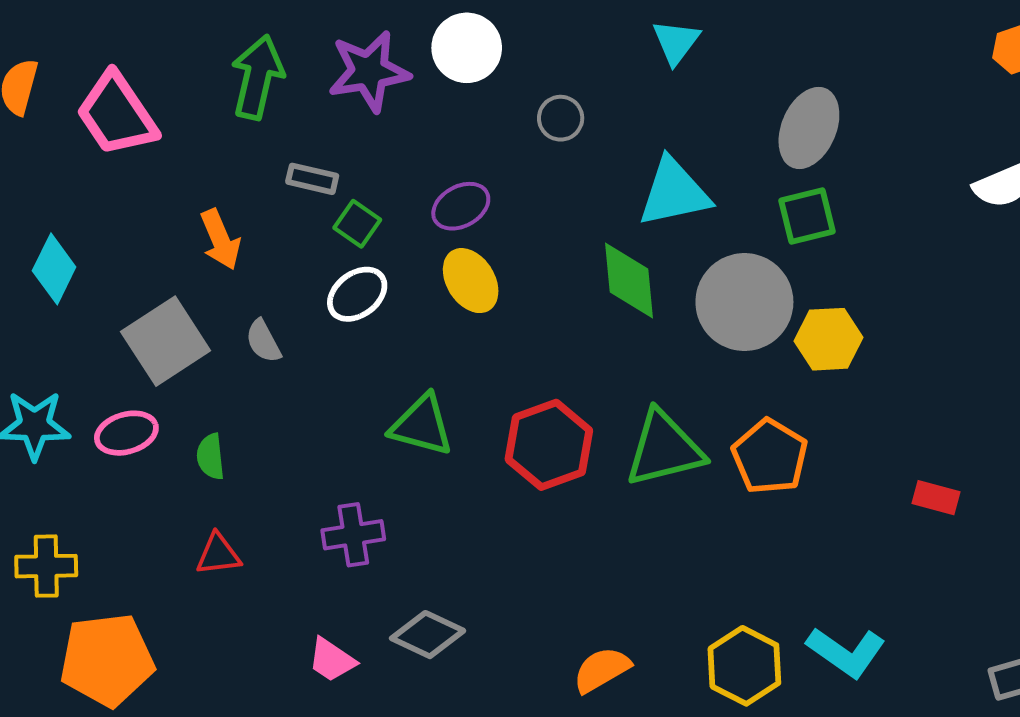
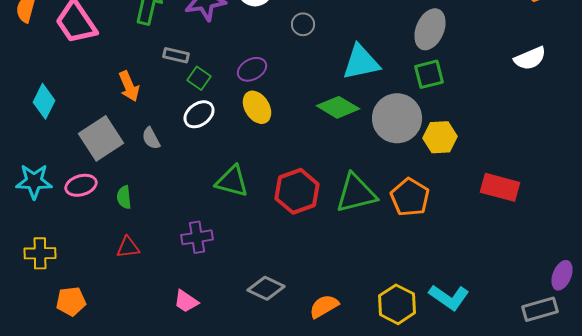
green diamond: (629, 281) -> (338, 107), turned -54
red rectangle: (936, 498) -> (500, 187), moved, size x1.6
gray diamond: (428, 635) -> (266, 288), moved
orange pentagon: (107, 660) -> (71, 301), size x0.6

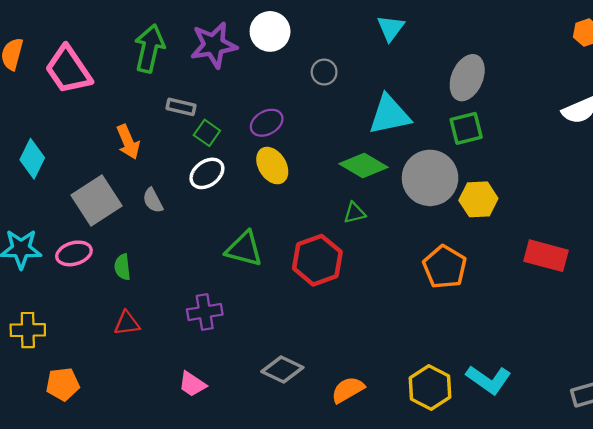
green triangle: (356, 193) -> (355, 213), moved, size x0.5

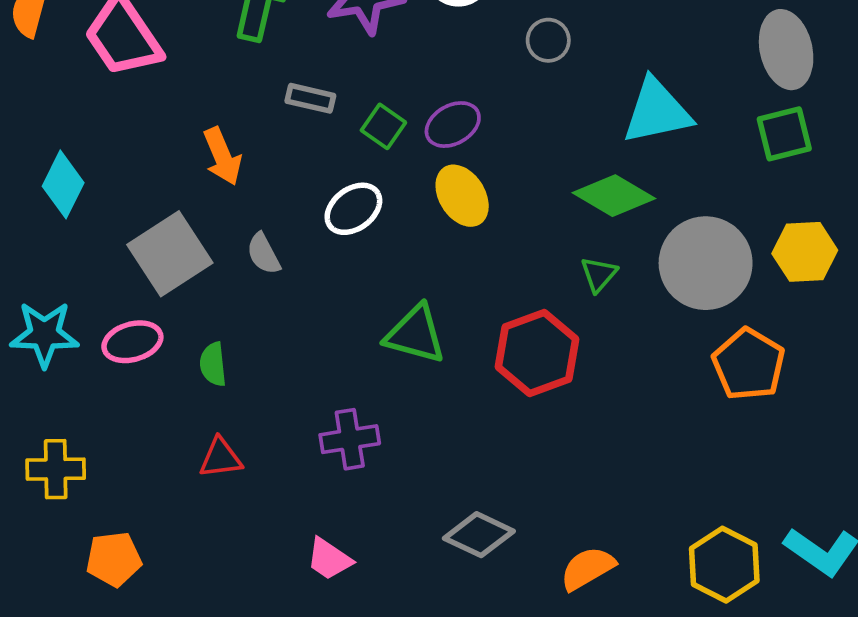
gray ellipse: (467, 78) -> (786, 50), turned -36
green square: (207, 133) -> (383, 126), moved
gray circle: (430, 178) -> (706, 263), moved
green triangle: (355, 213) -> (599, 274), turned -35

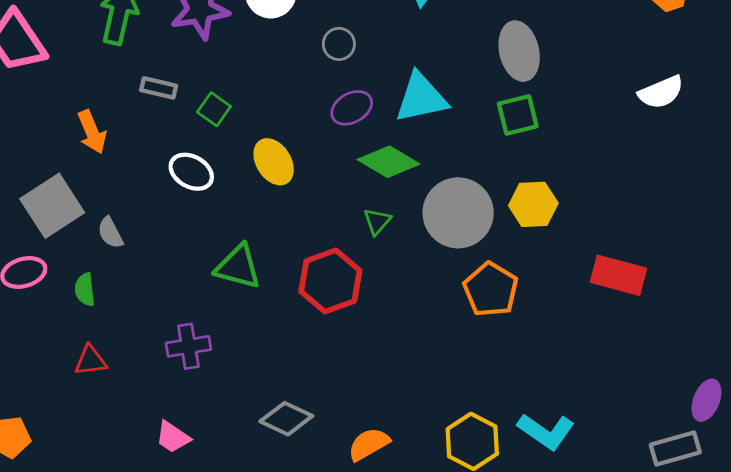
purple ellipse: (453, 125) -> (352, 108), moved
white ellipse: (353, 209) -> (191, 172), turned 66
gray semicircle: (264, 254) -> (110, 233), moved

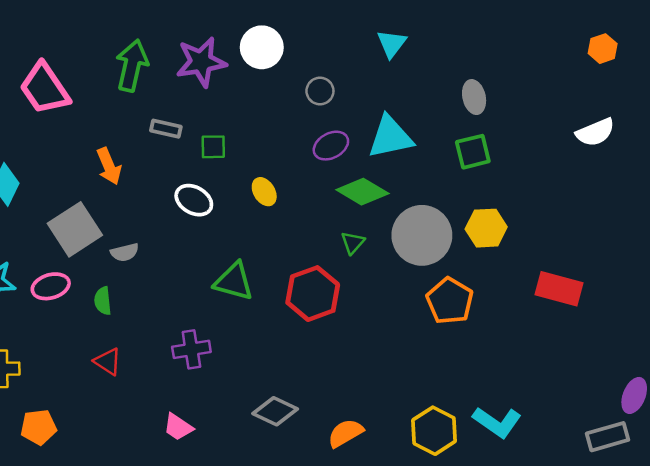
gray ellipse: (519, 51) -> (474, 97), size x0.7
green square: (214, 109) -> (213, 147), turned -36
yellow ellipse: (274, 162) -> (264, 192), size x0.7
gray semicircle: (110, 233) -> (125, 252), turned -76
red triangle: (90, 360) -> (108, 362), turned 40

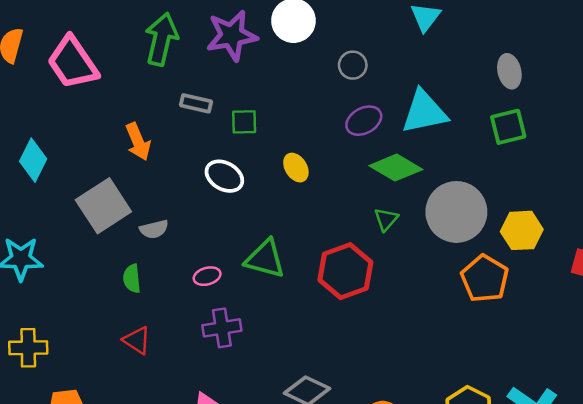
yellow hexagon: (486, 228) -> (522, 230), moved
pink ellipse: (51, 286) -> (207, 276), moved, size x0.7

